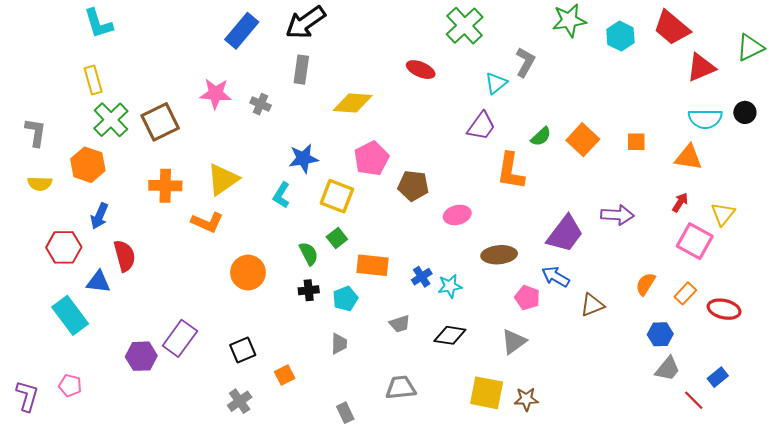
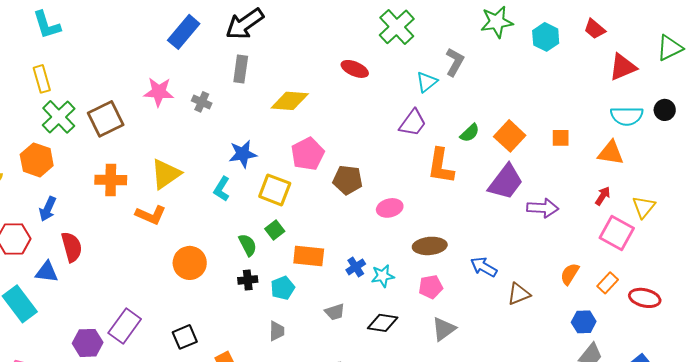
red trapezoid: (672, 28) -> (595, 29), size x0.6
purple trapezoid: (565, 234) -> (506, 182), moved
pink pentagon: (527, 298) -> (431, 287), moved, turned -30

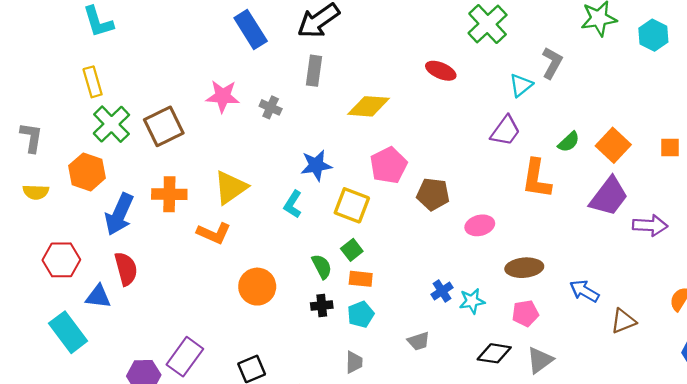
blue rectangle: (184, 32) -> (251, 30), turned -72
blue arrow: (48, 209) -> (119, 214), moved, size x1.5
orange rectangle: (309, 256) -> (361, 279), moved, size x0.7
black diamond: (383, 323) -> (494, 353), moved

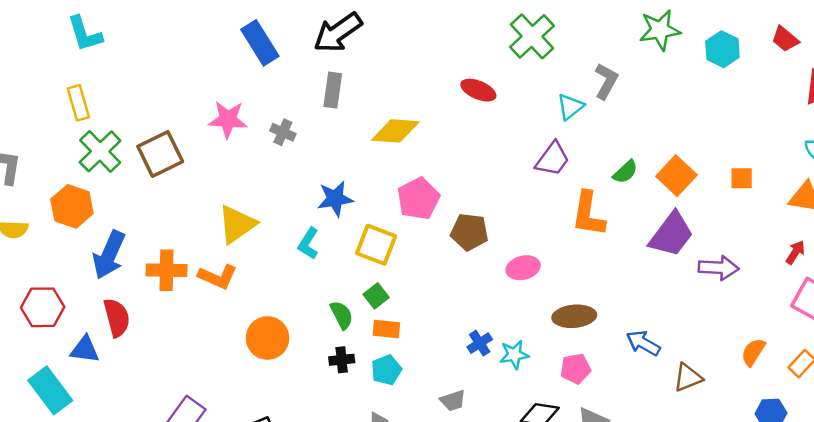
orange cross: (169, 194) -> (167, 270), moved

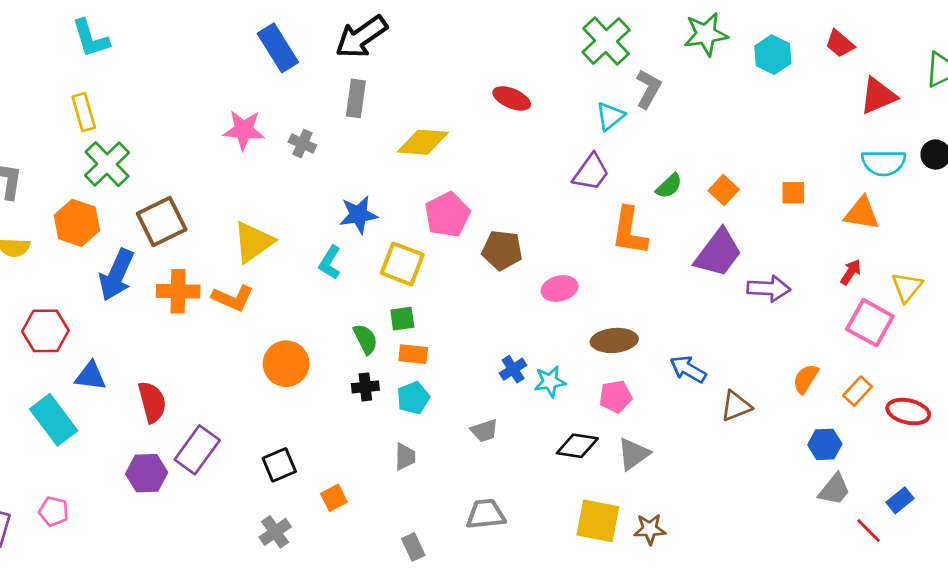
green cross: (532, 36) -> (606, 41), moved
brown square: (160, 154) -> (162, 222), moved
orange square: (676, 176) -> (724, 190), size x0.7
green square: (376, 296) -> (402, 319), turned 30
red semicircle: (117, 318) -> (152, 402), moved

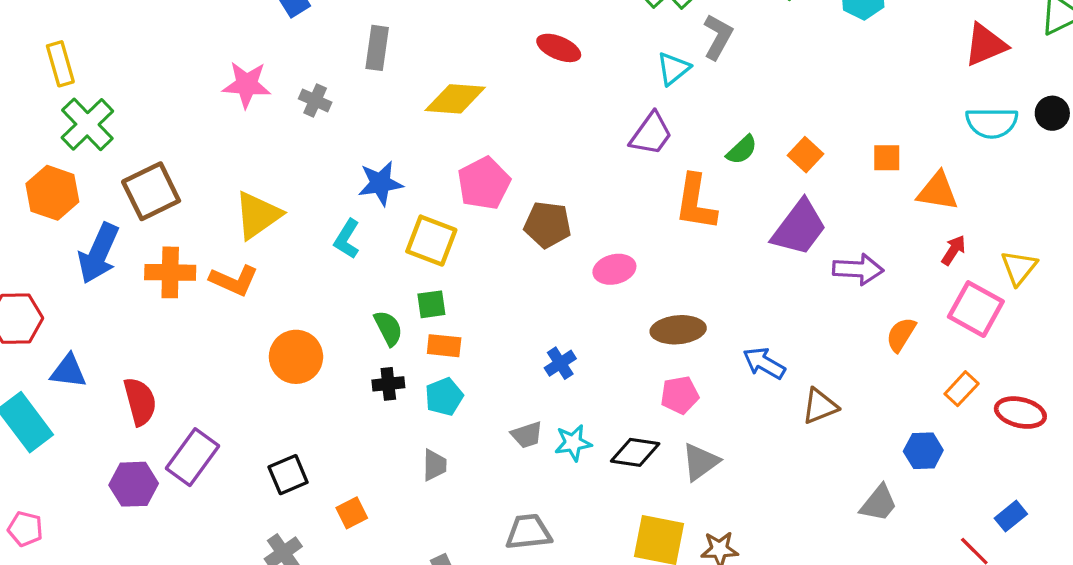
orange triangle: (862, 213) -> (938, 191), moved
orange semicircle: (806, 379) -> (901, 335), moved
cyan star: (550, 381) -> (573, 443), moved
gray trapezoid: (834, 489) -> (879, 503), moved

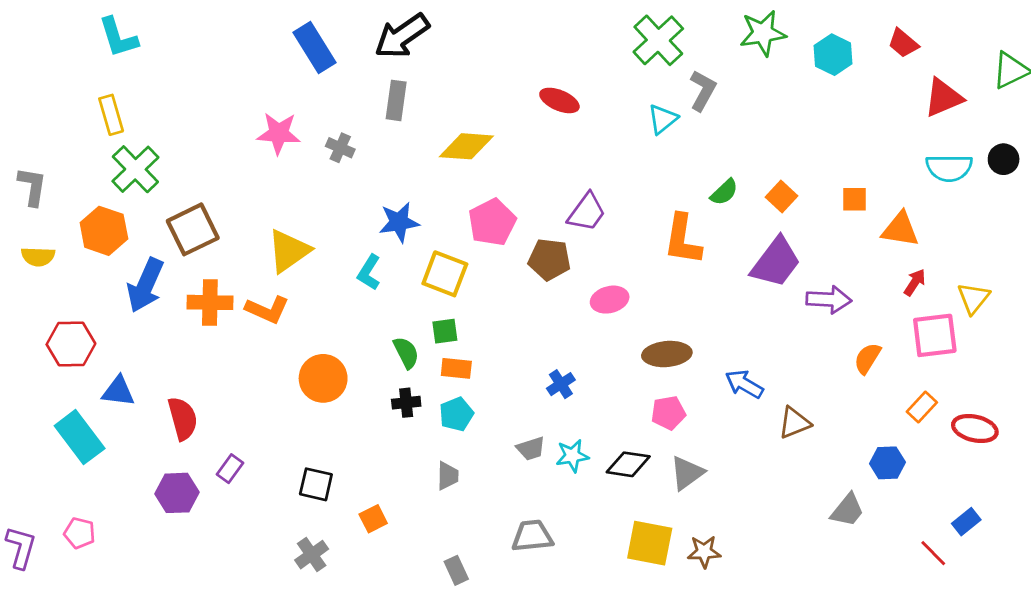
purple trapezoid: (651, 134) -> (587, 212), moved
pink square: (976, 309) -> (935, 335), turned -36
purple rectangle: (192, 457) -> (230, 469), size x0.6
black square: (288, 475) -> (316, 484), turned 36

